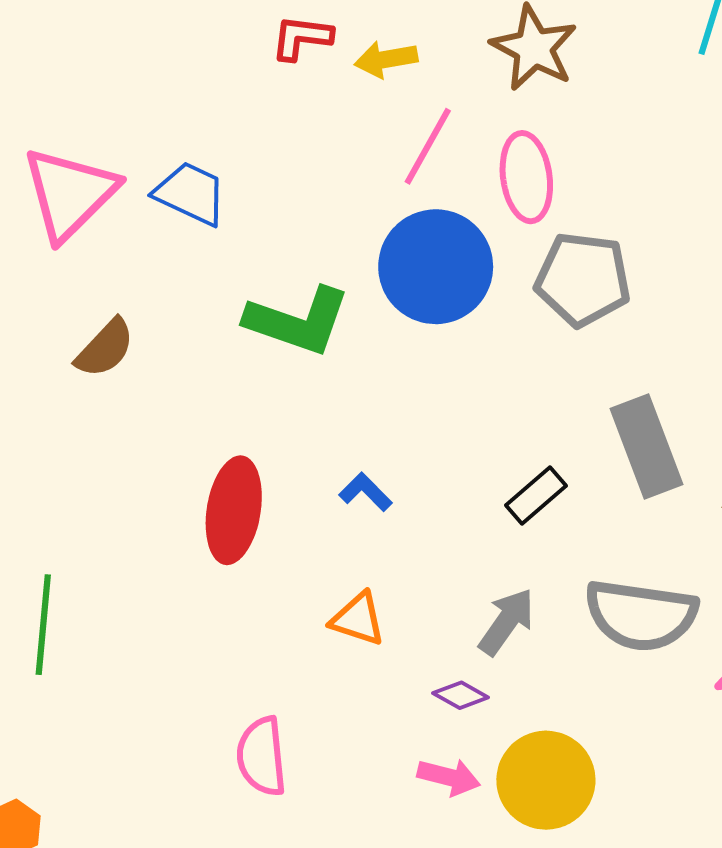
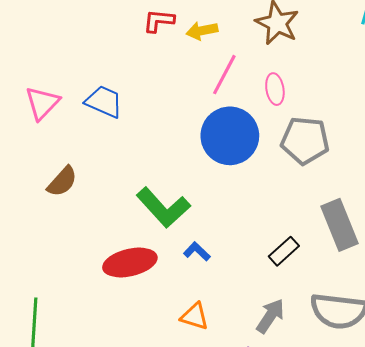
pink ellipse: (526, 177) -> (275, 89), size x0.7
pink triangle: (70, 194) -> (42, 103), size x0.7
green L-shape: (298, 321) -> (163, 207), moved, turned 30
red ellipse: (234, 510) -> (130, 263), turned 69

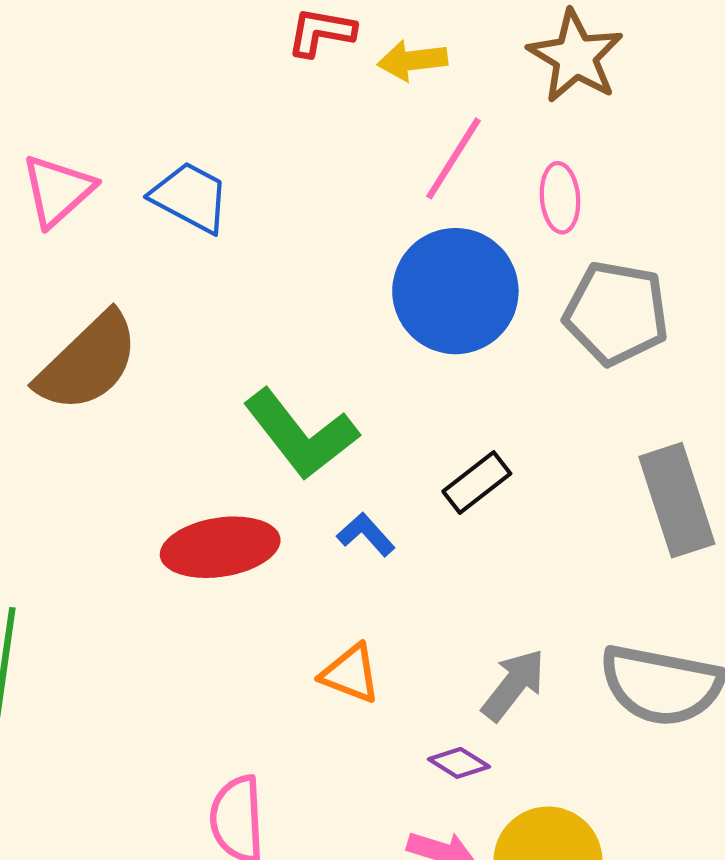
brown semicircle: (62, 182) -> (88, 362), size x1.6
black rectangle: (284, 251) -> (477, 482), moved

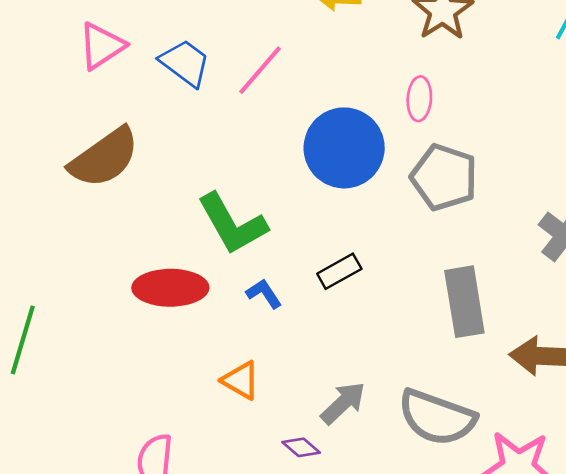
pink line: (453, 158) -> (260, 70), moved

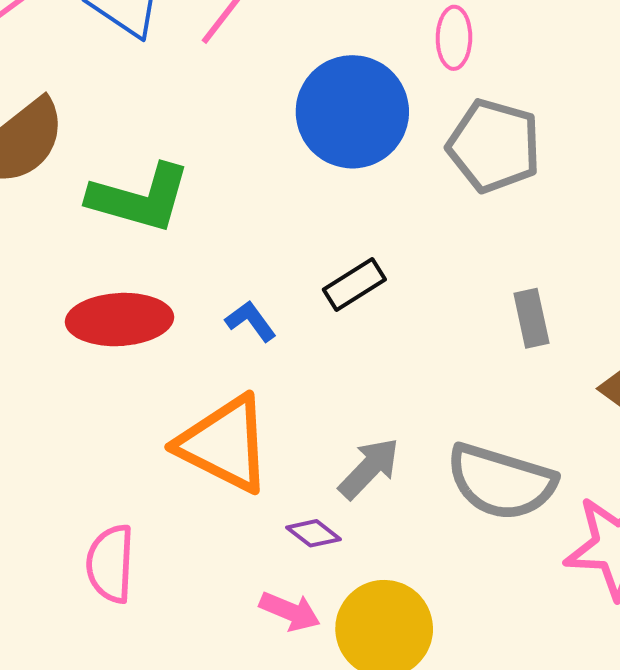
green L-shape: (232, 224) -> (140, 198), moved, turned -42
gray rectangle: (464, 302) -> (531, 318), size x0.6
orange triangle: (241, 380) -> (225, 444), size x1.8

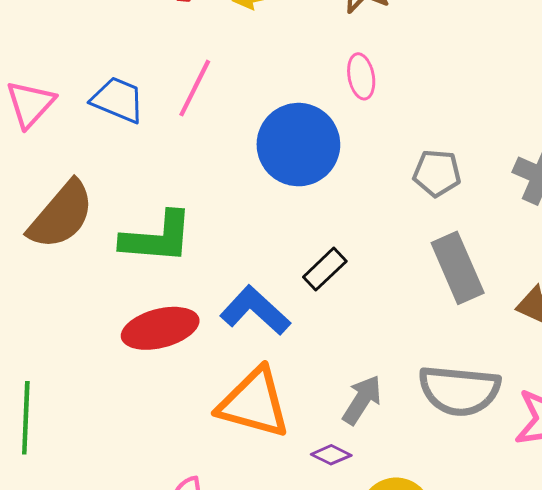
gray pentagon: (494, 146) -> (437, 173), moved, size x0.7
gray rectangle: (531, 318) -> (458, 268), size x1.6
blue L-shape: (251, 321) -> (255, 310), size x1.8

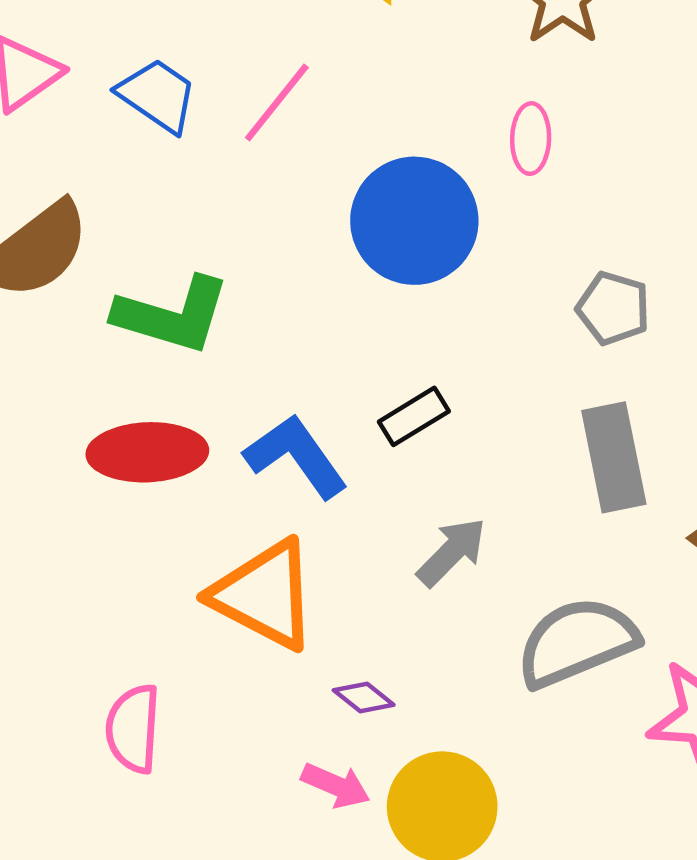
gray semicircle: (459, 390) -> (577, 642), turned 140
gray arrow: (362, 400) -> (452, 552), moved

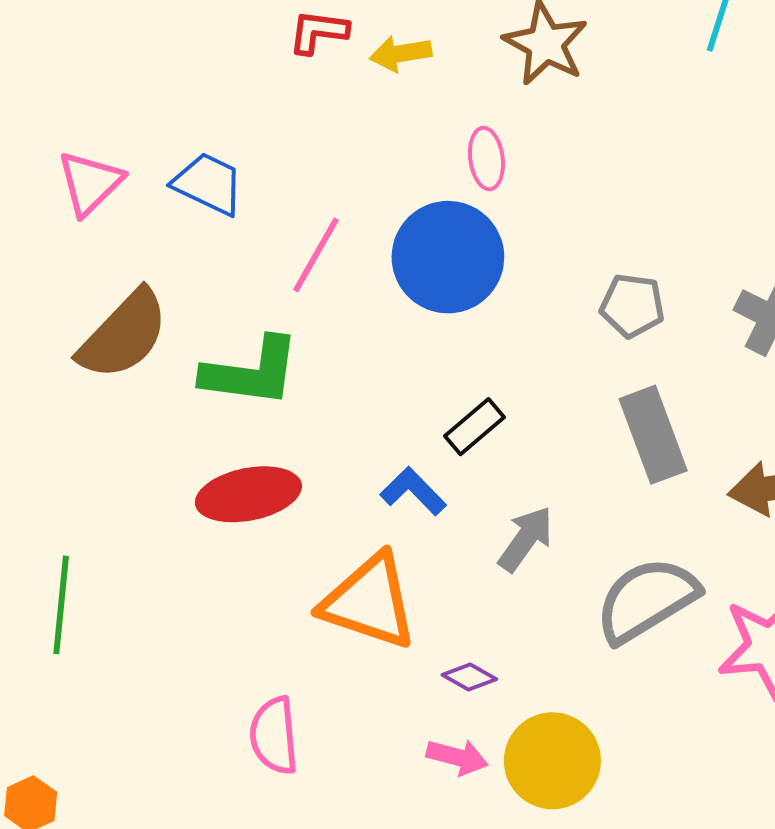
pink line: (277, 103) -> (316, 255), moved
pink ellipse: (531, 139) -> (486, 159), moved
blue L-shape: (296, 456) -> (413, 491), moved, size x0.7

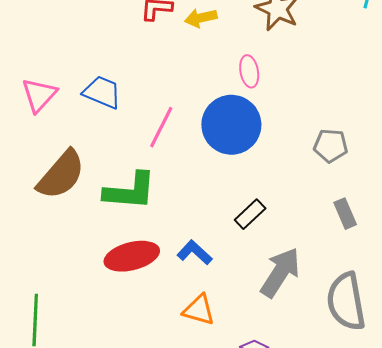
gray rectangle: (653, 435) -> (345, 214), size x0.6
blue L-shape: (413, 491) -> (195, 252), moved
gray arrow: (526, 539) -> (280, 272), size x1.4
gray semicircle: (647, 600) -> (346, 301), turned -66
orange triangle: (369, 602) -> (199, 310), size x0.6

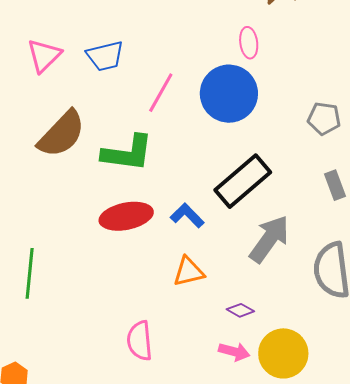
blue trapezoid: (102, 92) -> (105, 56), turned 141
black rectangle: (250, 214) -> (243, 181), size x1.8
orange triangle: (199, 310) -> (189, 272), turned -32

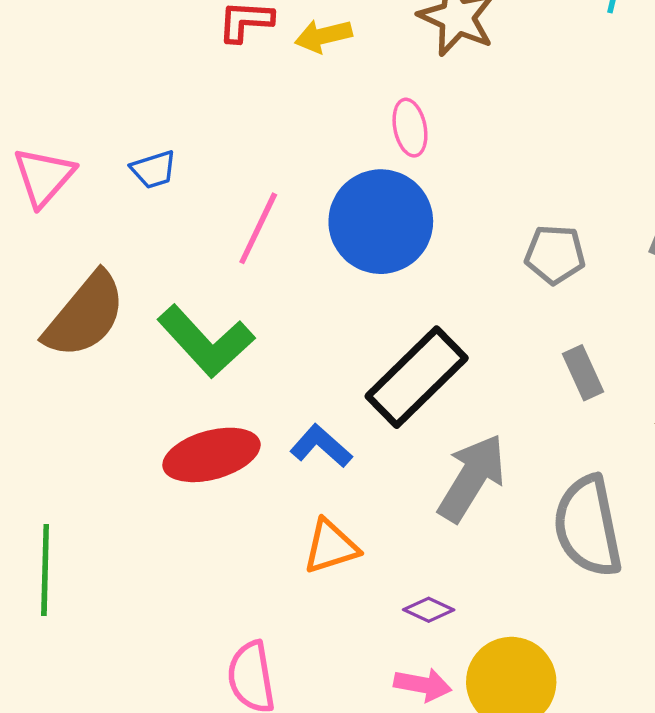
blue trapezoid: (105, 56) -> (154, 170), size x0.7
green L-shape: (127, 153) -> (206, 341), turned 44

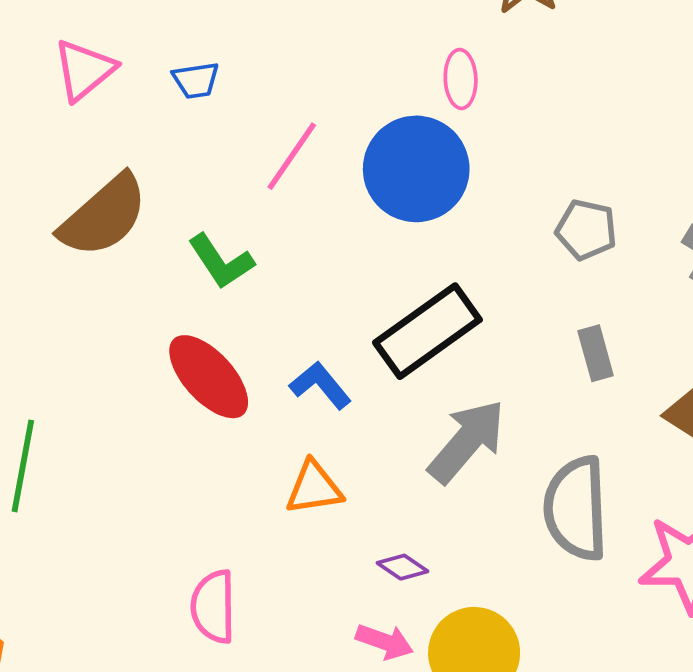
green L-shape: (206, 341) -> (221, 261), size x0.7
red ellipse: (211, 455) -> (209, 377), turned 54

